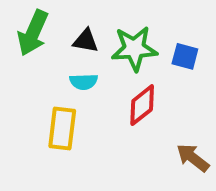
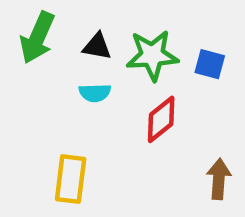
yellow rectangle: (62, 128) -> (71, 179), moved
brown arrow: (193, 158) -> (219, 179), turned 56

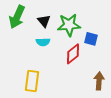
black triangle: (97, 46) -> (44, 21), turned 40
blue square: (210, 64) -> (91, 39), moved

